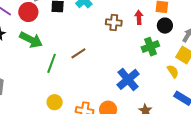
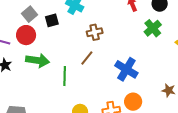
brown cross: (114, 22) -> (95, 32), moved
blue cross: (128, 79) -> (126, 69), moved

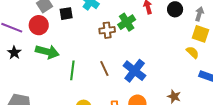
green cross: (153, 28) -> (127, 22), moved
brown line: (87, 58) -> (104, 68), moved, turned -70

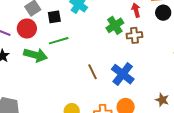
brown cross: (107, 30) -> (134, 35), moved
green line: (72, 70) -> (59, 41), moved, turned 66

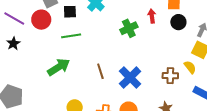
brown cross: (134, 35) -> (170, 76), moved
green arrow: (35, 55) -> (59, 67), moved, turned -55

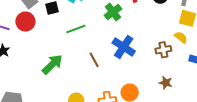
green line: (71, 36) -> (76, 29), moved
blue cross: (130, 78) -> (124, 47), moved

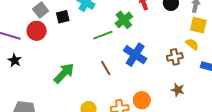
green line: (76, 29) -> (103, 35), moved

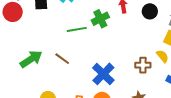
blue cross: (135, 55) -> (103, 74), moved
brown line: (106, 68) -> (62, 59), moved, turned -35

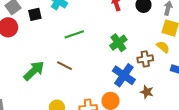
green cross: (100, 19) -> (118, 43), moved
blue cross: (103, 74) -> (124, 75), moved

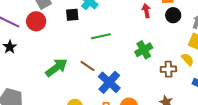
black square: (35, 14) -> (72, 15), moved
blue cross: (124, 75) -> (109, 82), moved

